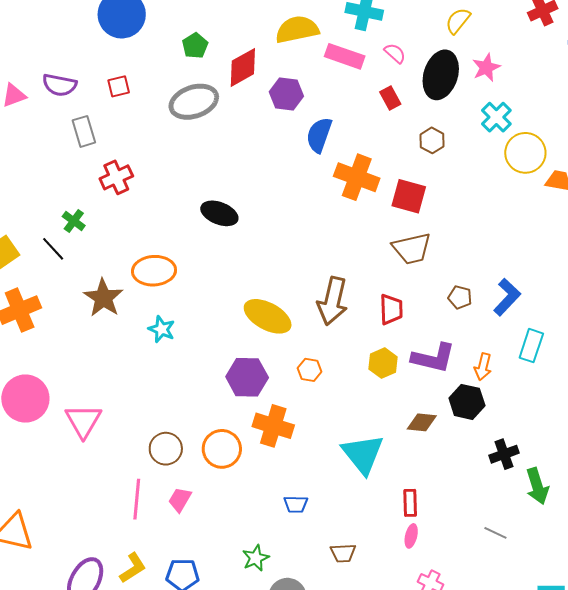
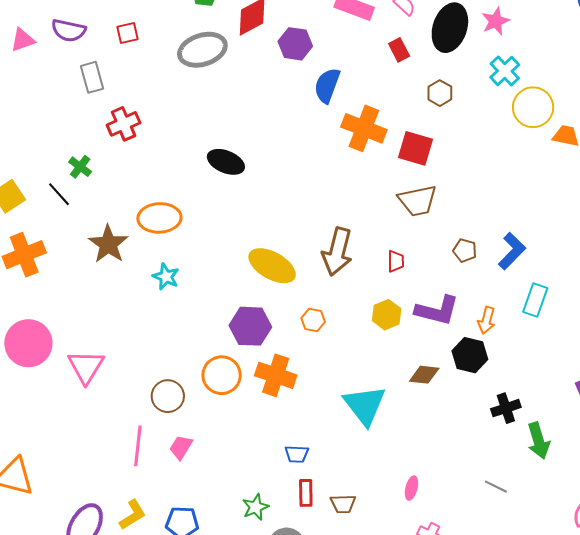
red trapezoid: (391, 309) -> (396, 261), size x0.7
orange circle: (222, 449) -> (222, 375), moved
red rectangle: (410, 503) -> (306, 493), moved

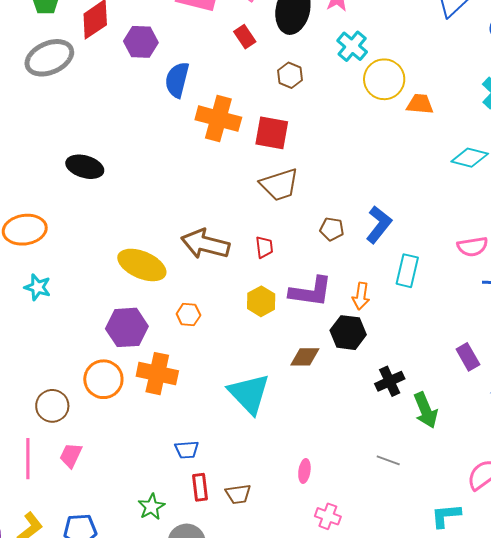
brown arrow: (337, 252) -> (205, 244), turned 96

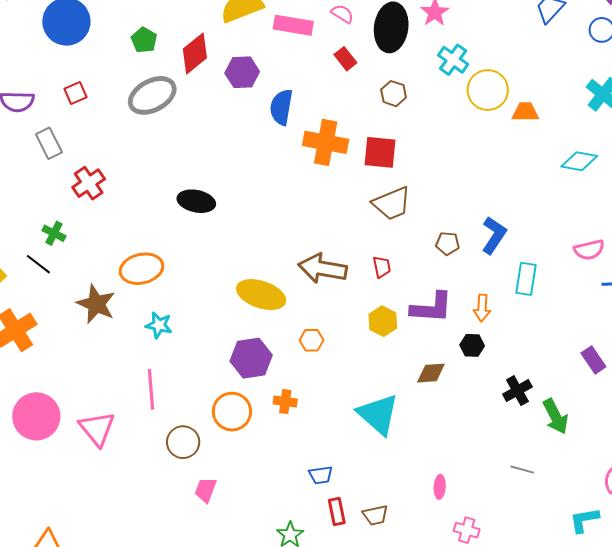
black hexagon: (348, 333) -> (472, 345), size x0.7
orange cross: (157, 374) -> (285, 402), size x0.6
pink line: (28, 459) -> (151, 389), moved

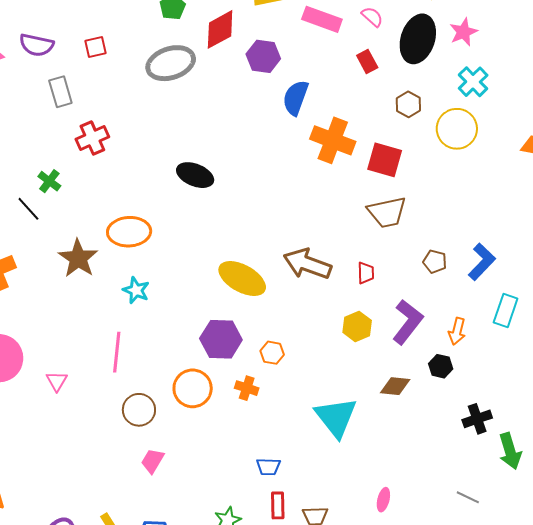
yellow circle: (488, 90) -> (457, 129), moved
purple L-shape: (432, 308) -> (408, 322), turned -66
orange hexagon: (312, 340) -> (272, 353), moved
pink triangle: (97, 429) -> (57, 381), size x0.6

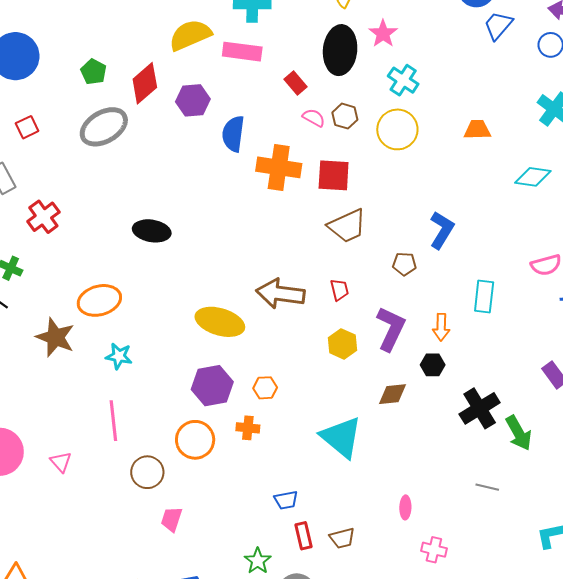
pink semicircle: (372, 17) -> (314, 118), moved
blue L-shape: (482, 262) -> (442, 230), moved
black cross: (477, 419) -> (480, 408), size x1.4

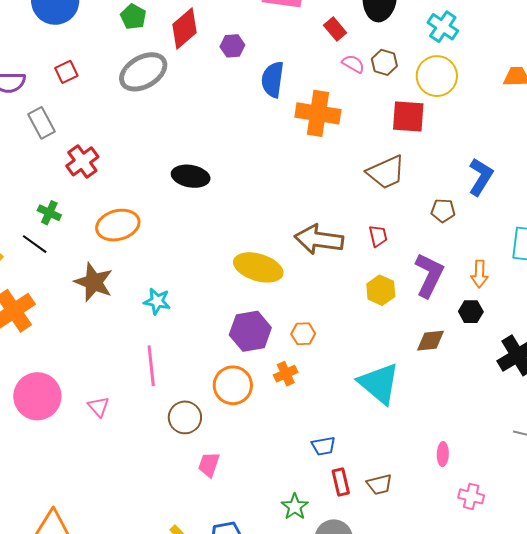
purple hexagon: (193, 100) -> (232, 46), size x0.7
red square: (334, 175) -> (408, 117), moved
orange ellipse: (99, 300) -> (118, 225), moved
orange cross: (248, 428) -> (286, 374), turned -30

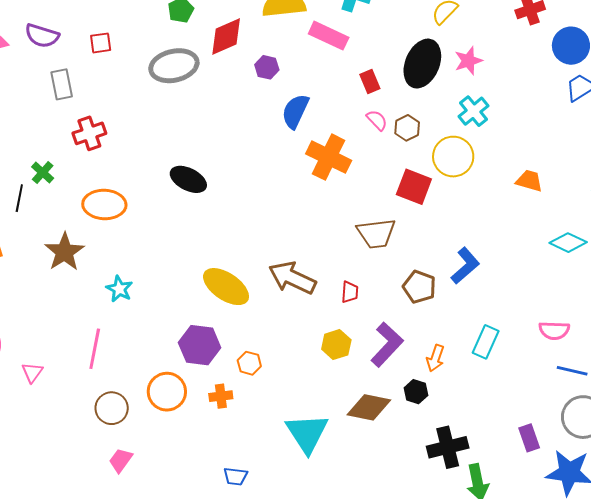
brown pentagon: (443, 211) -> (419, 287), size x1.4
black line: (35, 244) -> (19, 198), turned 48
brown diamond: (430, 341) -> (369, 407), size x1.4

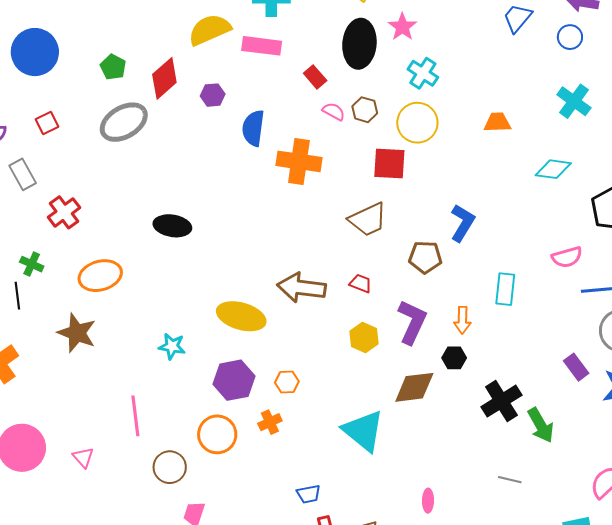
cyan star: (119, 289) -> (172, 346), moved
red trapezoid: (350, 292) -> (361, 283), turned -55

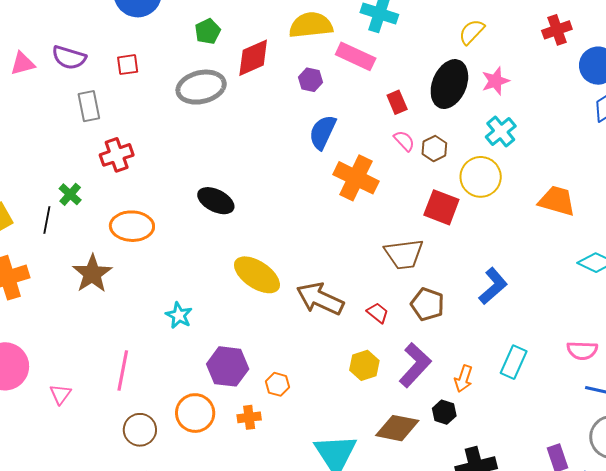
purple hexagon: (213, 95) -> (310, 80), moved
orange trapezoid: (497, 122) -> (557, 201), size x1.4
brown pentagon: (425, 257) -> (427, 304), moved
yellow ellipse: (241, 316) -> (257, 275), moved

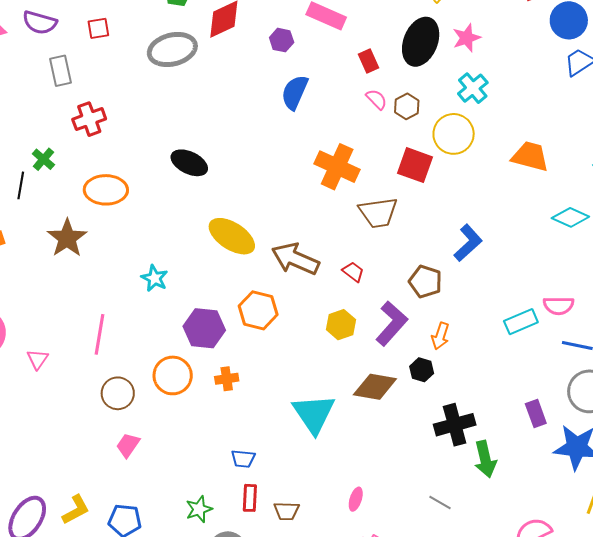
orange cross: (356, 178) -> (337, 167), moved
brown pentagon: (427, 304) -> (425, 282), moved
cyan rectangle: (514, 362) -> (521, 322), moved, turned 44
orange hexagon: (277, 384) -> (258, 310), moved, size x1.6

